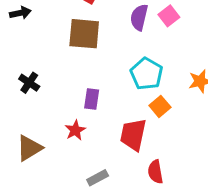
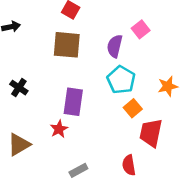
purple semicircle: (139, 17) -> (115, 46), moved
purple rectangle: (92, 99) -> (73, 102), size x1.5
red trapezoid: (133, 135) -> (151, 133), moved

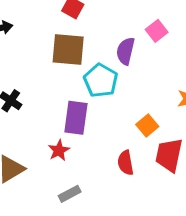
cyan pentagon: (121, 80) -> (101, 81), moved
red semicircle: (129, 165) -> (126, 163), moved
gray rectangle: (78, 170) -> (70, 194), moved

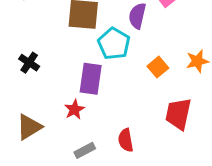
orange square: (147, 126) -> (158, 67), moved
red semicircle: (126, 163) -> (126, 140), moved

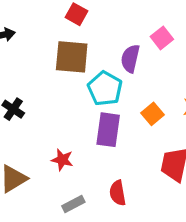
purple rectangle: (91, 79) -> (108, 130), moved
red star: (74, 109) -> (62, 160), turned -30

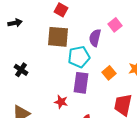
cyan pentagon: (105, 89) -> (79, 57), turned 30
red star: (62, 160) -> (61, 102), moved

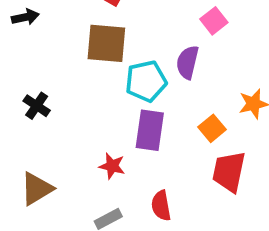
purple semicircle: (95, 38) -> (187, 62), moved
orange square: (109, 73) -> (212, 128), moved

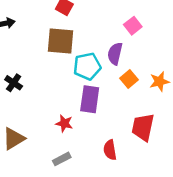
orange square: (212, 128) -> (129, 79), moved
red semicircle: (161, 206) -> (110, 150), moved

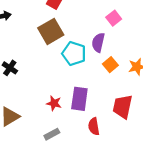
brown square: (60, 41) -> (51, 31), turned -35
cyan pentagon: (87, 66) -> (74, 54), turned 30
purple rectangle: (90, 99) -> (79, 99), moved

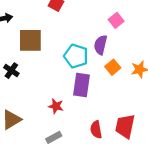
brown square: (51, 31) -> (30, 40), moved, turned 30
purple rectangle: (79, 99) -> (82, 85), moved
red trapezoid: (123, 107) -> (125, 126), moved

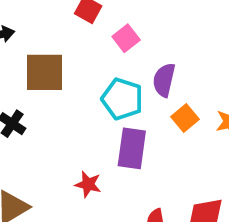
pink square: (116, 20) -> (126, 38), moved

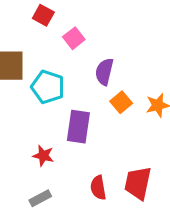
cyan pentagon: (122, 99) -> (48, 87), moved

